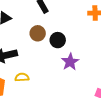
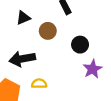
brown circle: (38, 33) -> (48, 31), moved

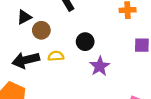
brown circle: (48, 31) -> (41, 30), moved
yellow semicircle: (39, 84) -> (56, 56), moved

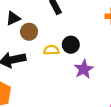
yellow semicircle: (56, 56) -> (51, 50), moved

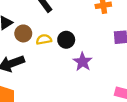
yellow semicircle: (51, 50) -> (44, 39), moved

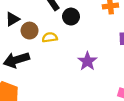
black circle: (66, 40) -> (71, 17), moved

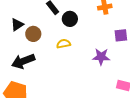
yellow semicircle: (50, 37) -> (64, 44), moved
purple star: (87, 61) -> (101, 57), moved, turned -30

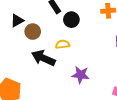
purple star: (101, 57) -> (81, 75), moved
black arrow: (23, 61) -> (43, 58), moved, turned 40

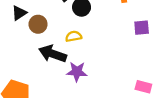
purple star: (81, 75) -> (77, 72), moved

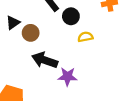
yellow semicircle: (74, 36) -> (85, 37), moved

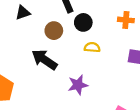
brown circle: (31, 33) -> (54, 31), moved
purple star: (67, 77) -> (78, 85), moved, turned -30

